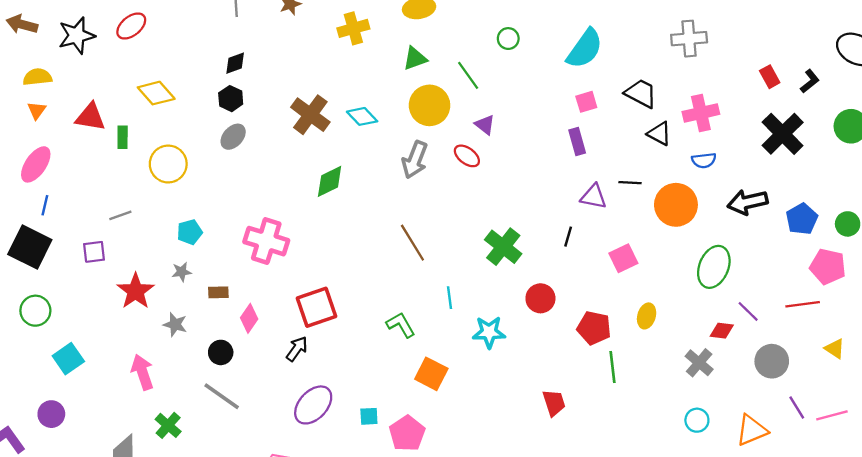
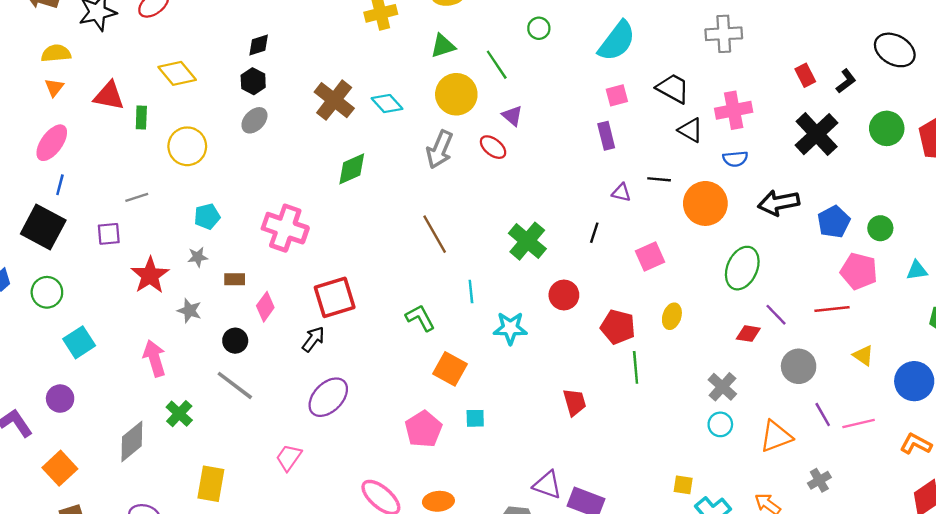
purple triangle: (594, 197) -> (621, 193), size x0.7
gray cross: (699, 363) -> (722, 387), moved
cyan square: (369, 416) -> (475, 418), moved

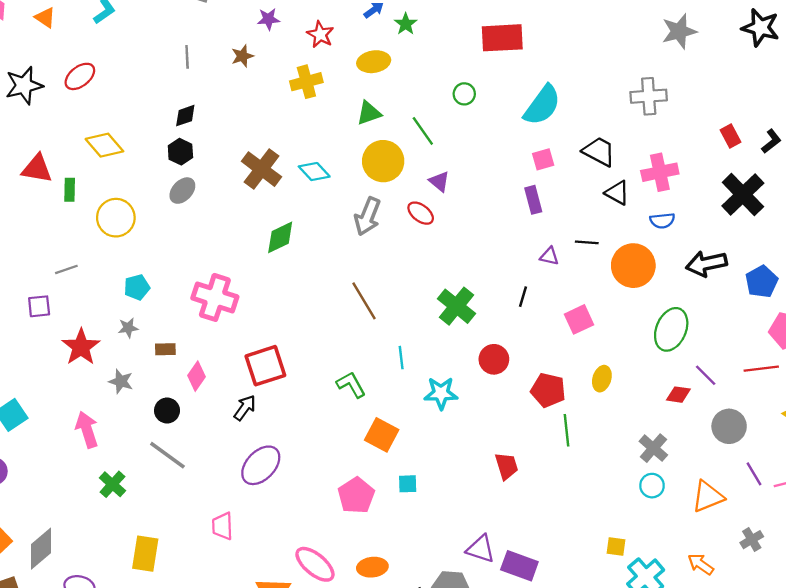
gray diamond: (132, 441) -> (41, 549), moved
pink trapezoid: (289, 457) -> (222, 526), turned -36

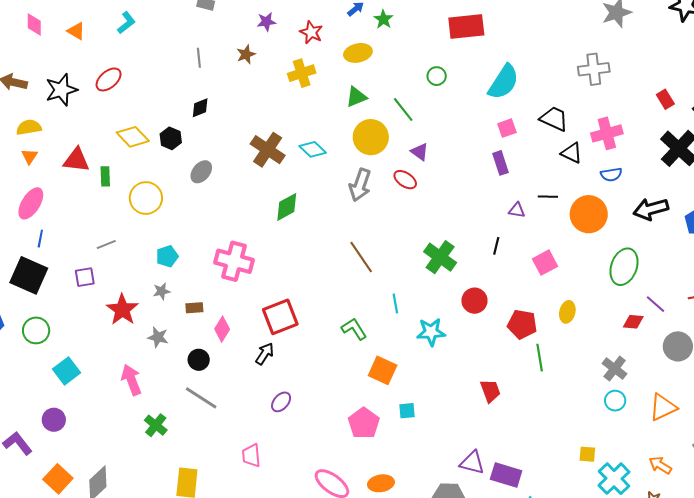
black hexagon: (180, 152) -> (171, 138), moved
purple ellipse: (261, 465) -> (281, 402), size x0.6

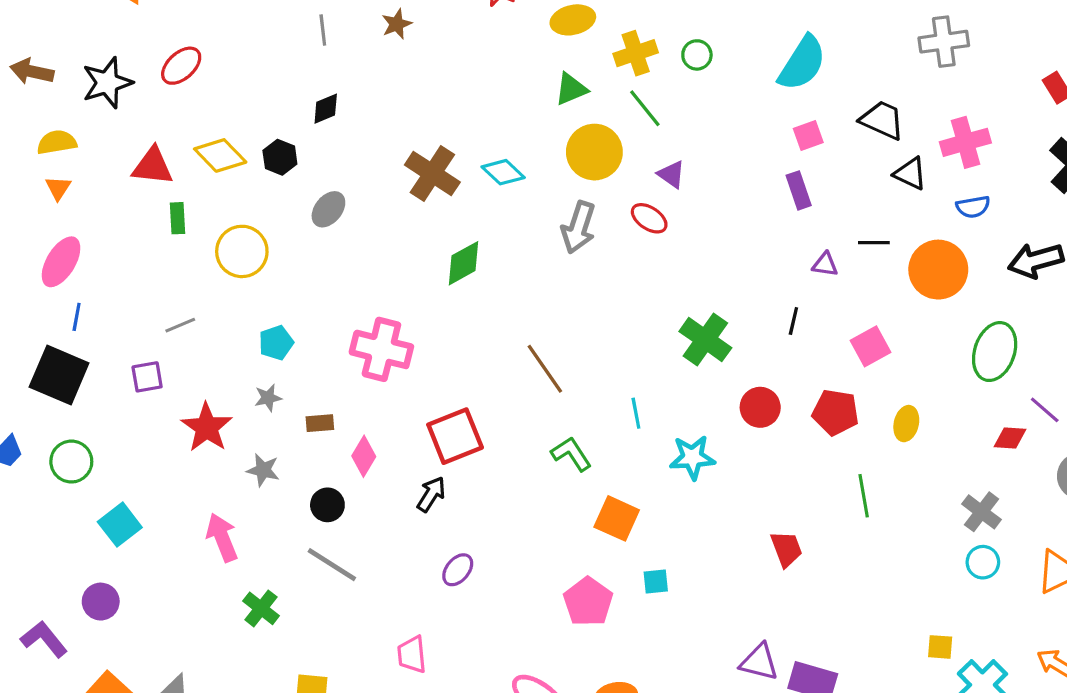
yellow cross: (302, 73) -> (636, 53), moved
red triangle: (76, 160) -> (153, 166), moved
brown line: (361, 257) -> (545, 369), moved
red pentagon: (522, 324) -> (836, 412), moved

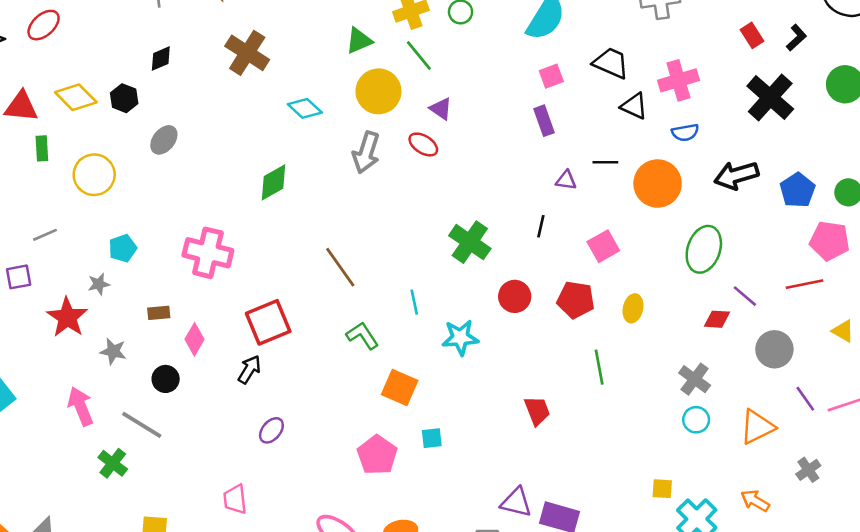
brown cross: (432, 173) -> (247, 53), moved
gray star: (268, 398) -> (99, 284), moved
gray line: (332, 565) -> (142, 425), moved

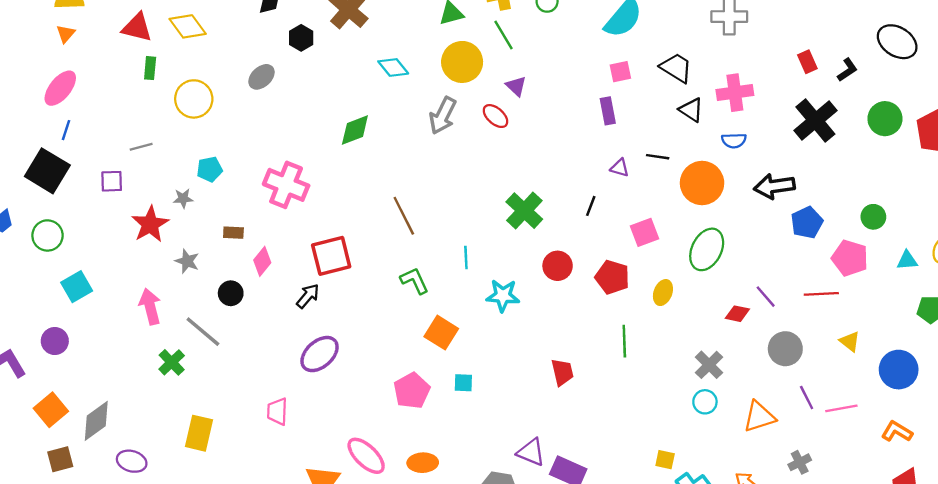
black hexagon: (124, 98) -> (301, 38), moved
blue pentagon: (798, 190) -> (807, 223), moved
green ellipse: (704, 249) -> (707, 249), moved
purple ellipse: (271, 430) -> (320, 354), size x1.6

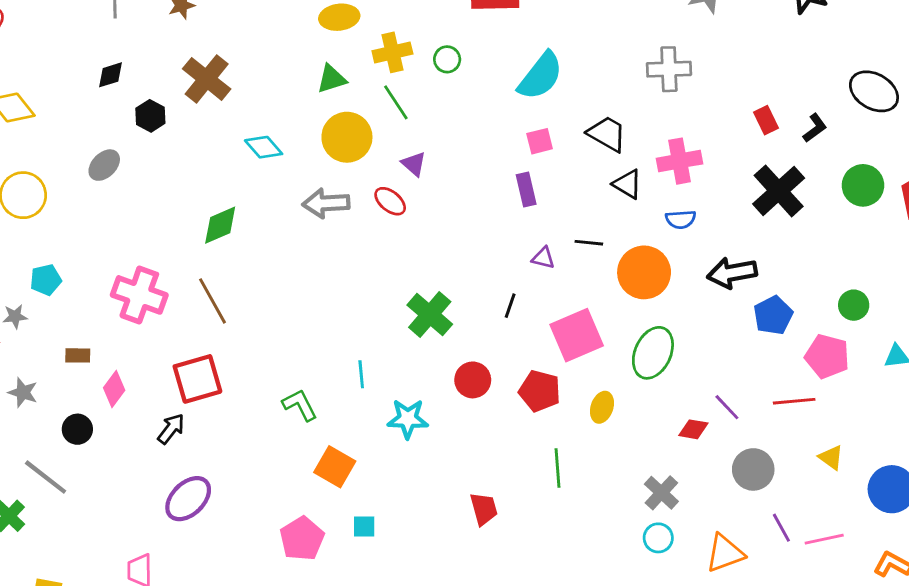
gray arrow: (443, 116) -> (326, 203), turned 63
brown line: (404, 216) -> (212, 301), moved
pink square: (645, 232) -> (577, 335), size x1.5

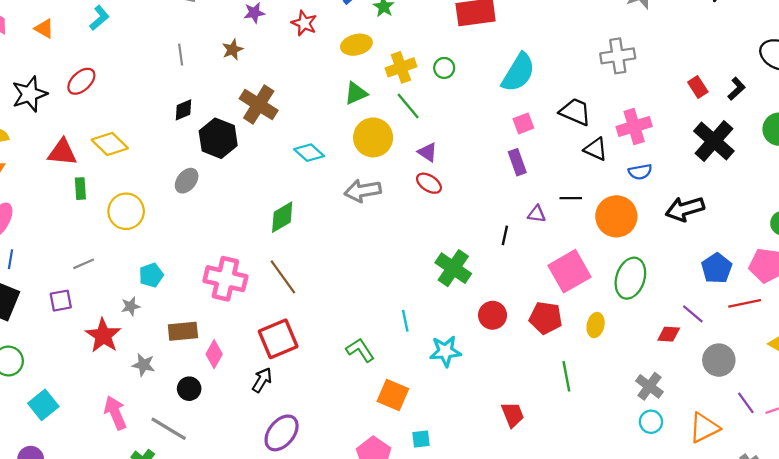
black hexagon: (150, 116) -> (218, 138), size x1.6
red ellipse: (390, 201) -> (429, 183), moved
black line: (510, 306) -> (505, 235), moved
blue pentagon: (773, 315) -> (717, 268), moved
brown rectangle: (78, 355) -> (183, 331), size x1.5

